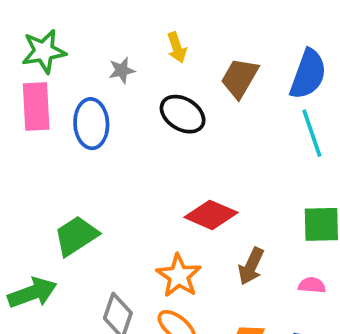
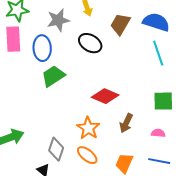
gray star: (122, 70) -> (58, 20), size x1.6
blue semicircle: (308, 74) -> (156, 22), turned -92
green trapezoid: (76, 236) -> (53, 76), moved

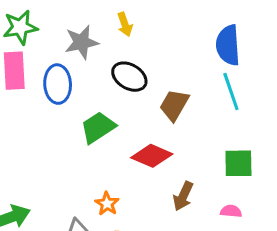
blue semicircle: (156, 22) -> (228, 45), turned -112
brown trapezoid: (120, 24) -> (174, 105), moved
green trapezoid: (53, 76) -> (98, 127), moved
orange star: (88, 128) -> (107, 204), moved, size x0.7

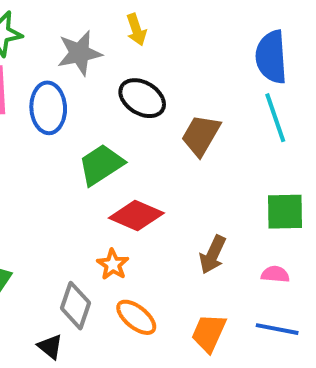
red diamond: (152, 156) -> (136, 216), moved

